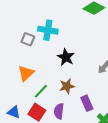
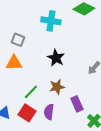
cyan cross: (48, 30) -> (51, 21), moved
orange triangle: (26, 73) -> (14, 63), moved, turned 42

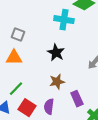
cyan cross: (51, 21) -> (64, 20), moved
green line: (31, 92) -> (16, 89), moved

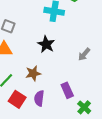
brown star: (57, 82) -> (33, 73), moved

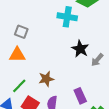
black star: (46, 44) -> (80, 49), moved

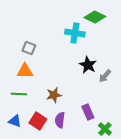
green line: (19, 86) -> (19, 94), moved, turned 49

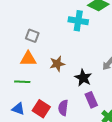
black star: (88, 65) -> (83, 78), moved
brown star: (54, 95) -> (57, 64), moved

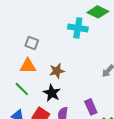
black star: (83, 78) -> (52, 93), moved
green line: (22, 82) -> (22, 89), turned 42

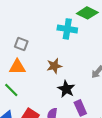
brown star: (57, 71) -> (54, 66), moved
black star: (52, 93) -> (66, 89), moved

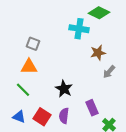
brown star: (54, 66) -> (98, 53), moved
black star: (66, 89) -> (64, 89), moved

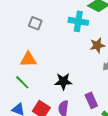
gray square: (33, 44) -> (35, 23), moved
black star: (64, 89) -> (63, 81), turned -30

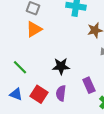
orange triangle: (28, 59) -> (34, 29), moved, turned -30

